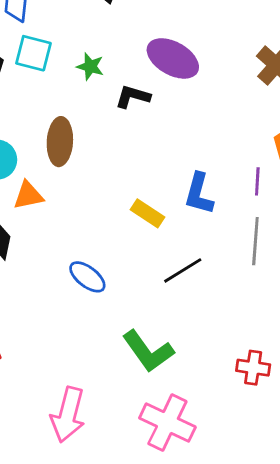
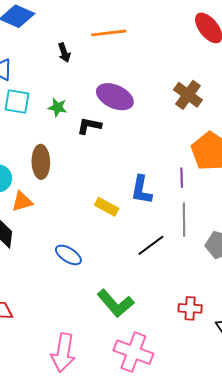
black line: (183, 270) -> (151, 245), moved

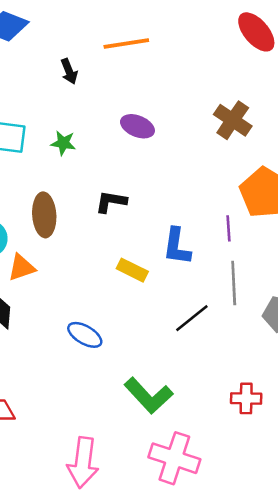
purple ellipse: (115, 97) -> (137, 126), size x0.7
black L-shape: (89, 126) -> (111, 202), moved

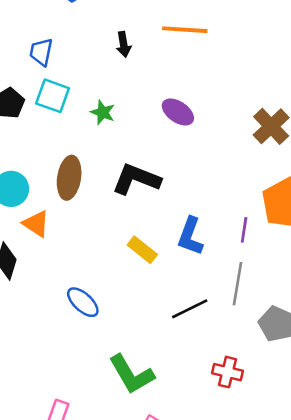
black L-shape: (111, 202) -> (136, 179), size x1.5
orange triangle: (22, 268) -> (36, 224), turned 40
red cross: (246, 398) -> (228, 372), moved

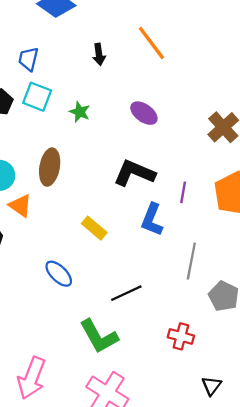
orange line: (185, 30) -> (151, 43), turned 48
black L-shape: (136, 179) -> (134, 173), moved
purple line: (244, 230) -> (183, 192), moved
yellow rectangle: (142, 250) -> (94, 228), moved
black line: (190, 309) -> (126, 293), moved

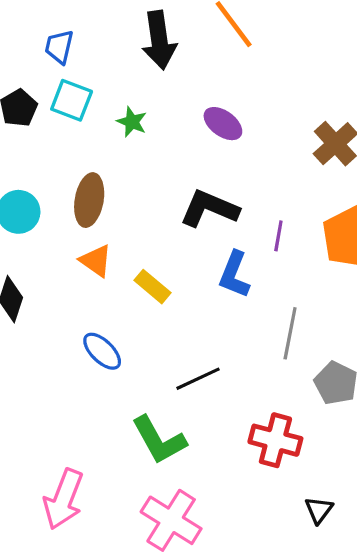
black arrow: (99, 54) -> (159, 40), size x1.8
orange triangle: (20, 206) -> (96, 261), moved
red cross: (181, 336) -> (275, 440), size x1.4

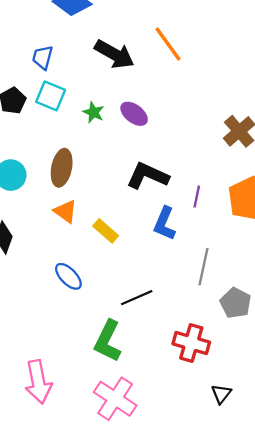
black arrow: (159, 40) -> (114, 54), turned -54
purple ellipse: (223, 124) -> (134, 114), moved
green L-shape: (159, 440) -> (108, 341), turned 54
pink arrow: (63, 499) -> (38, 382), turned -33

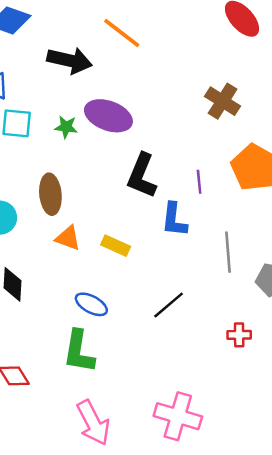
purple ellipse: (134, 114) -> (108, 116), size x1.5
black L-shape: (148, 176) -> (142, 176), turned -75
green L-shape: (108, 341) -> (79, 351), moved
red cross: (191, 343) -> (239, 335), size x0.6

